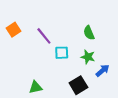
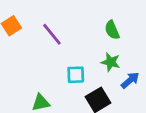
cyan square: (62, 53) -> (76, 75), moved

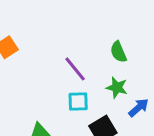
purple line: (52, 34) -> (75, 69), moved

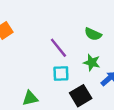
green semicircle: (118, 52) -> (93, 34), turned -42

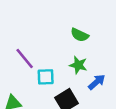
purple line: (58, 48) -> (25, 59), moved

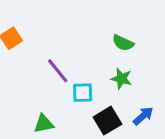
blue arrow: (97, 82) -> (143, 116), moved

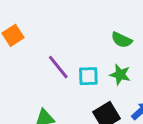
cyan square: (83, 93) -> (88, 76), moved

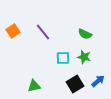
purple line: (58, 67) -> (43, 32), moved

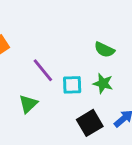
purple line: (43, 32) -> (43, 70), moved
green triangle: (34, 86) -> (28, 104), moved, turned -32

